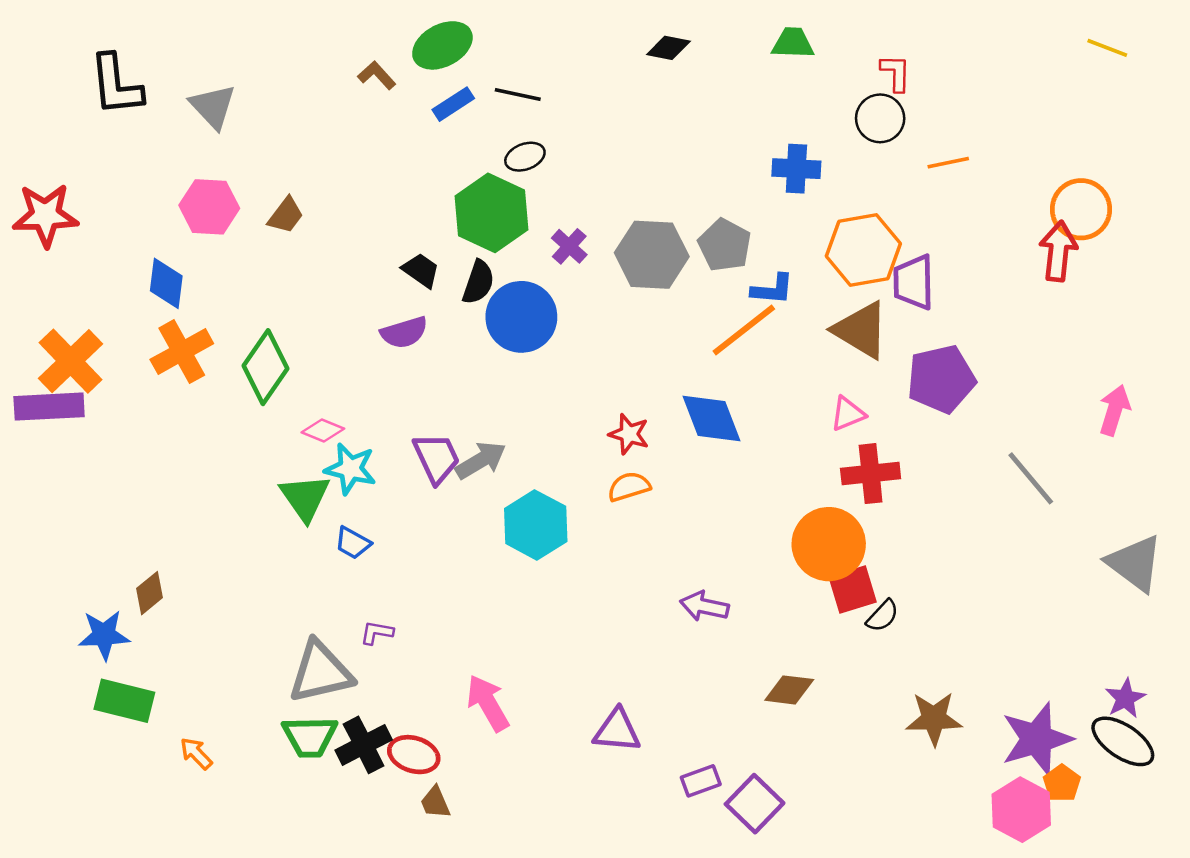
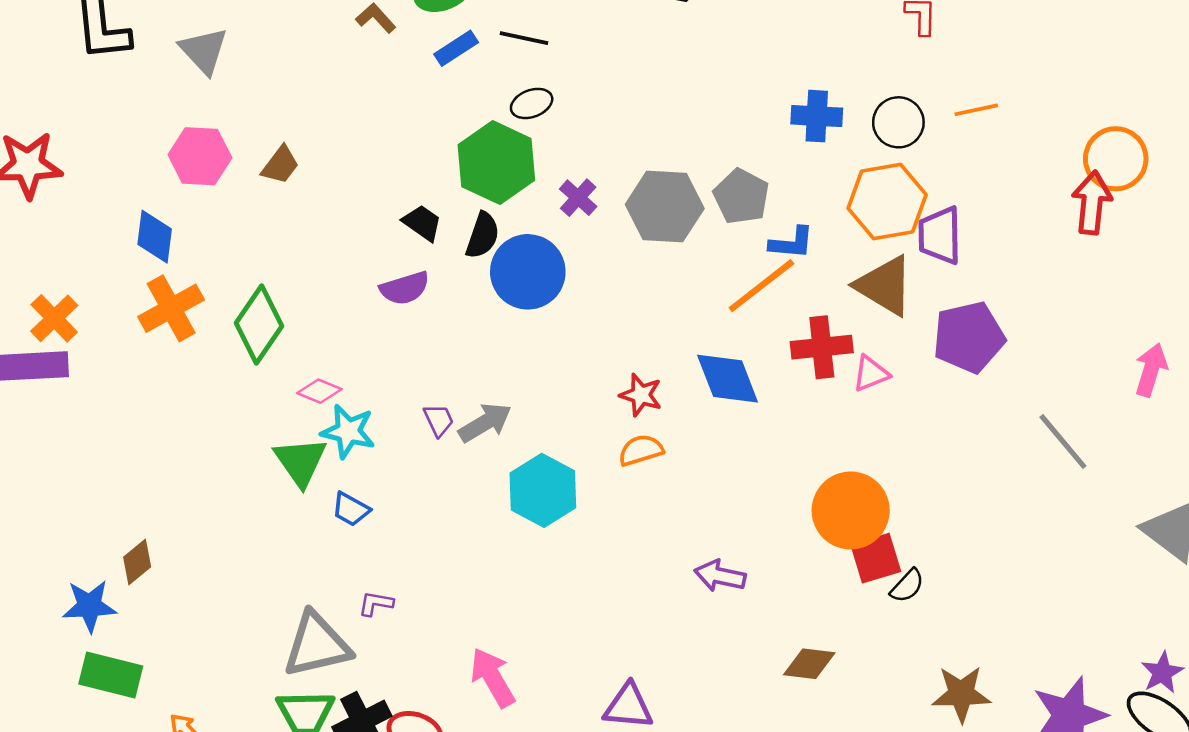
black circle: (880, 118) -> (898, 122), moved
orange cross: (71, 361) -> (54, 318), size x0.7
purple trapezoid: (436, 458) -> (439, 420), size x0.6
red cross: (871, 474) -> (822, 347), moved

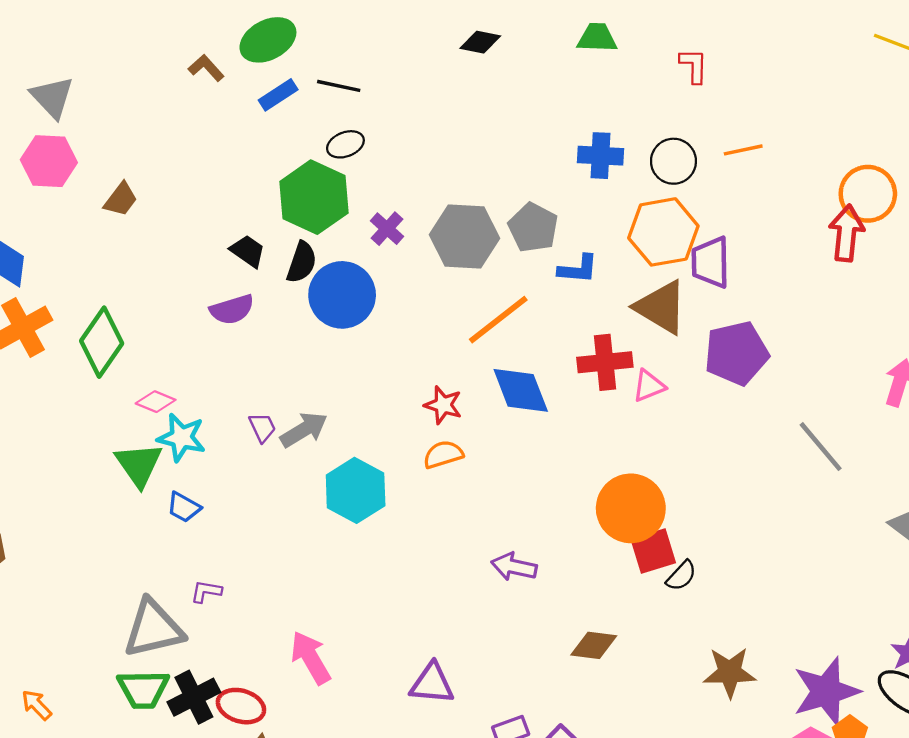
pink hexagon: (200, 156) -> (49, 161), moved
orange line: (761, 286) -> (498, 320), moved

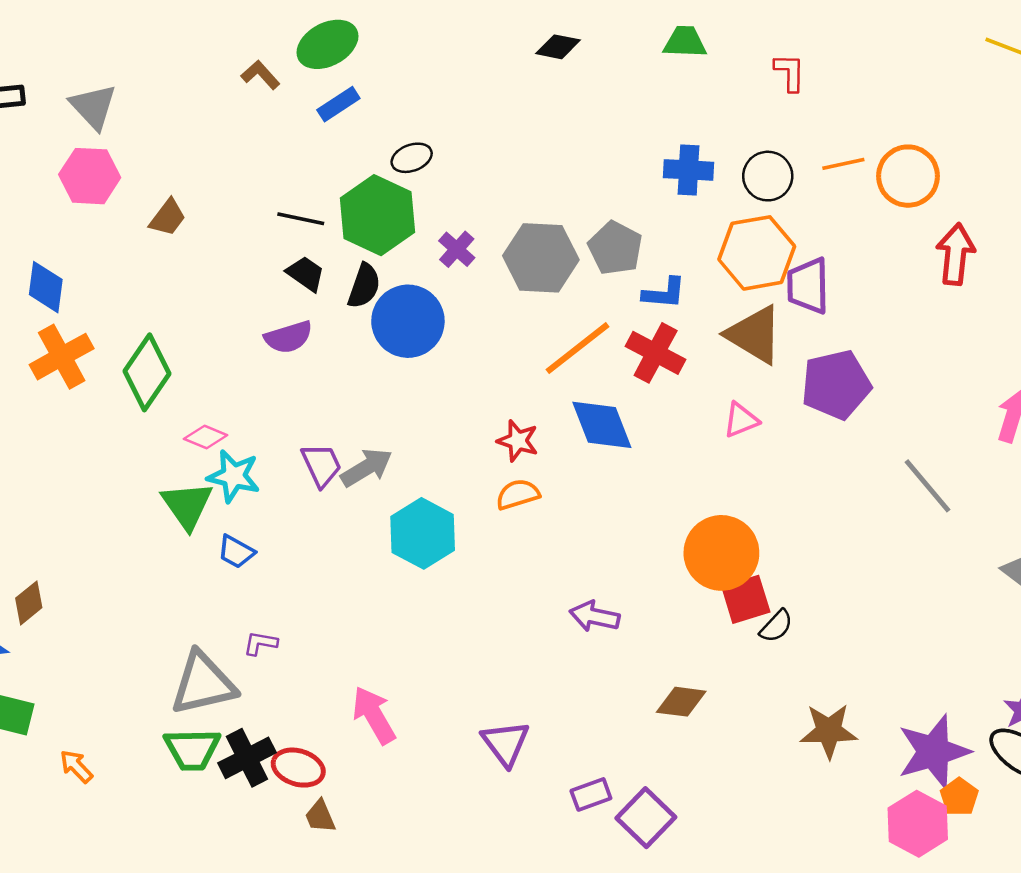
black line: (339, 86) -> (301, 219), moved
orange circle: (868, 194) -> (908, 176), moved
red cross: (605, 362) -> (656, 353), moved, turned 34
purple trapezoid: (262, 427) -> (321, 465), size x1.4
purple triangle: (432, 684) -> (506, 743), turned 48

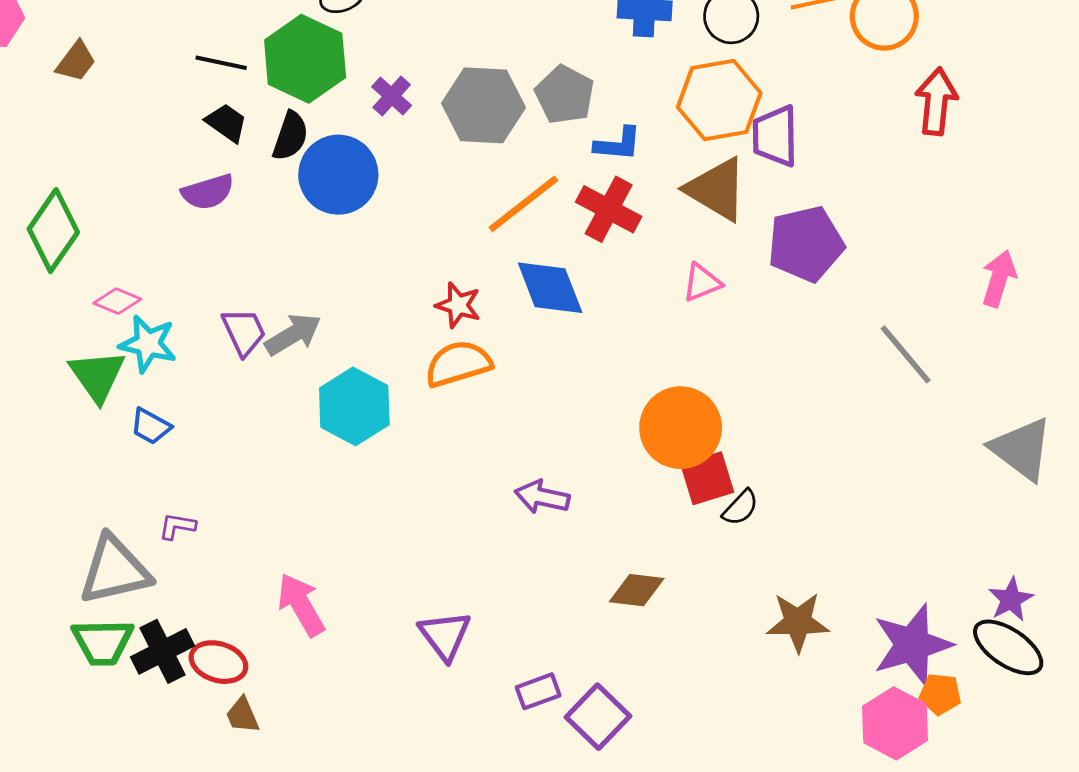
orange semicircle: (518, 494) -> (458, 364), size x1.4
orange pentagon: (959, 797) -> (940, 694), turned -30

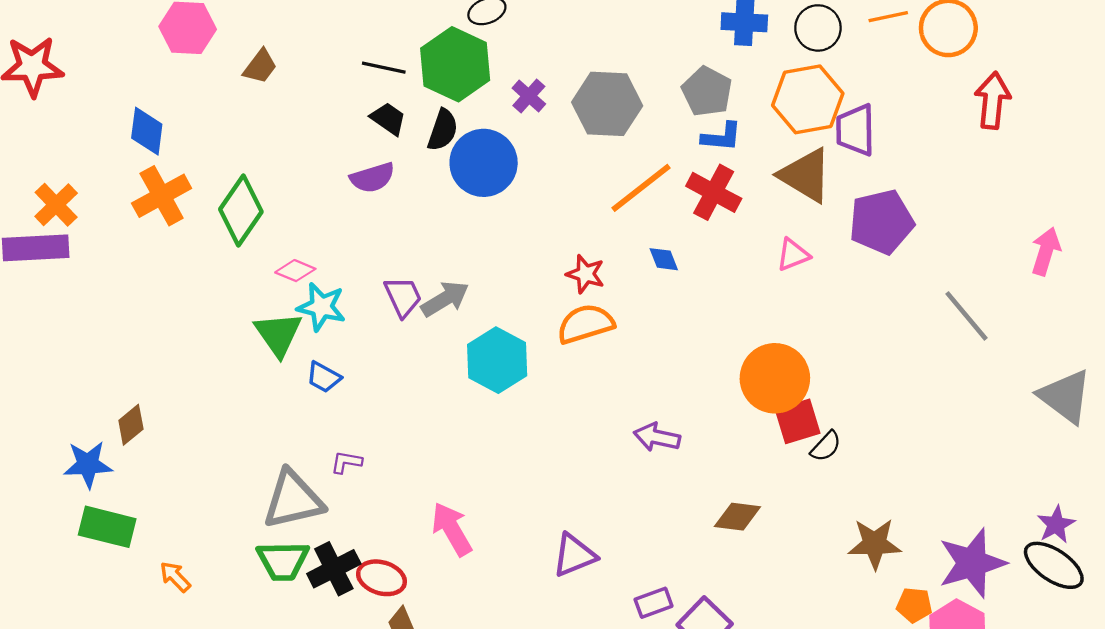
gray pentagon: (565, 95) -> (707, 91), moved
blue diamond: (550, 288) -> (664, 259), size x0.5
purple triangle: (445, 635) -> (574, 555), turned 45
orange pentagon: (940, 694) -> (914, 605), moved

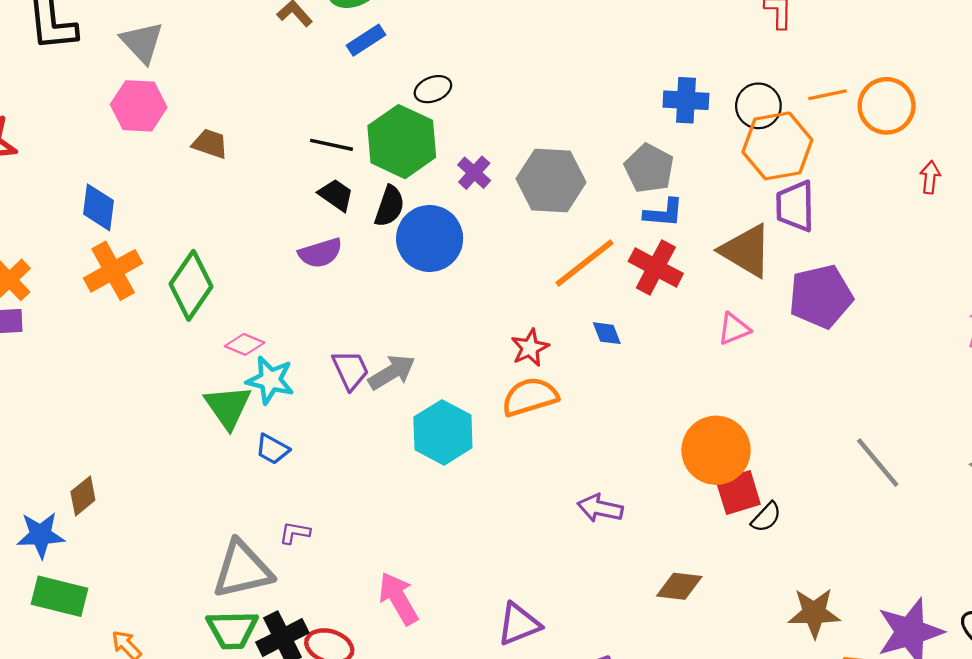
brown trapezoid: (260, 67) -> (210, 144), turned -108
orange hexagon: (808, 99) -> (777, 146), moved
red arrow: (993, 101) -> (930, 177), size x0.6
red star: (586, 274) -> (530, 348), turned 30
gray line: (966, 316) -> (878, 463), moved

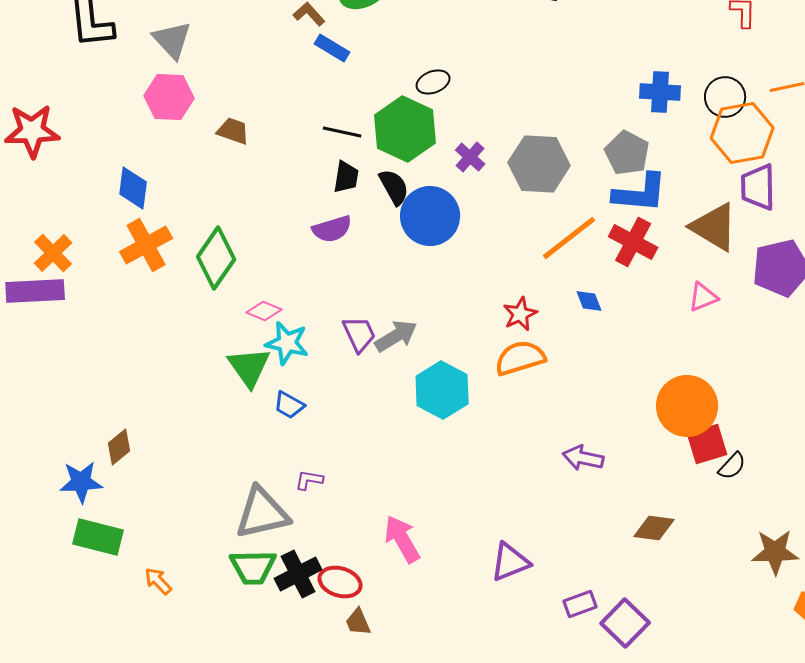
blue rectangle: (366, 40) -> (332, 48), moved, turned 64
black trapezoid: (336, 195) -> (346, 177), turned 64
black semicircle: (389, 206) -> (394, 187), turned -48
blue L-shape: (664, 213) -> (640, 193), size x1.5

